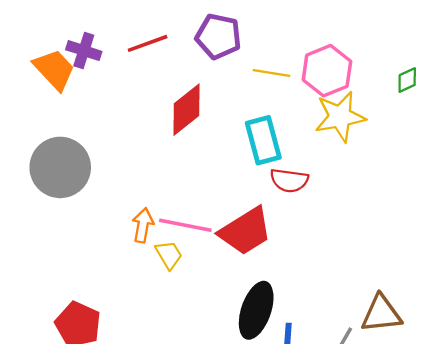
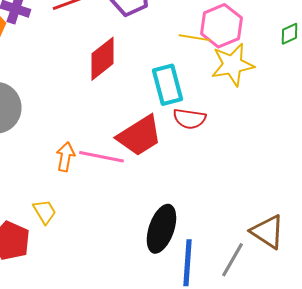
yellow line: (271, 73) -> (194, 38), moved
red trapezoid: (246, 231) -> (139, 136), moved
yellow trapezoid: (169, 255) -> (44, 212), moved
brown triangle: (381, 314) -> (267, 232), turned 39

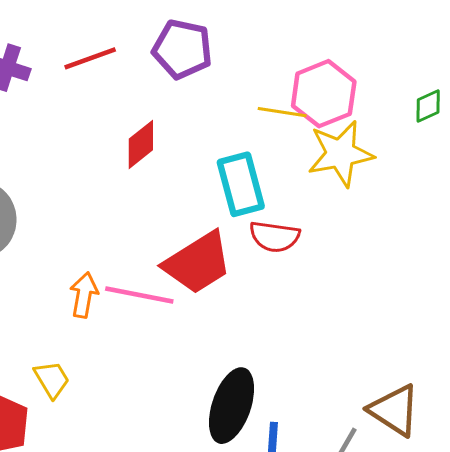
red diamond: (102, 59) -> (141, 144), size x0.7

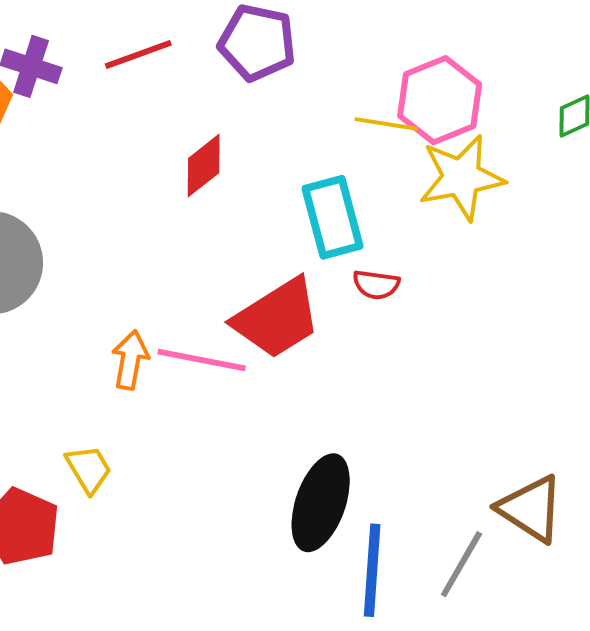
red semicircle: (275, 237) -> (376, 285), size x0.7

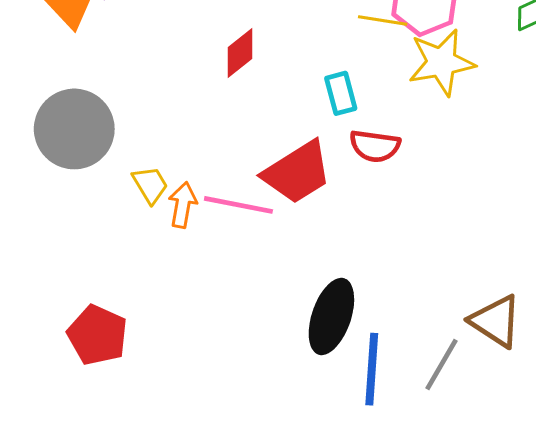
cyan rectangle: (333, 217) -> (341, 93), size x0.7
red semicircle: (376, 285) -> (375, 146), size x1.4
yellow trapezoid: (89, 469) -> (150, 185), moved

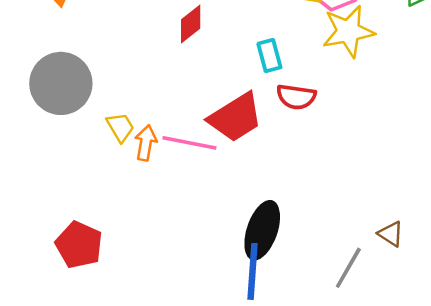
brown triangle: (496, 321) -> (391, 234), size x0.6
blue line: (372, 369) -> (252, 271), moved

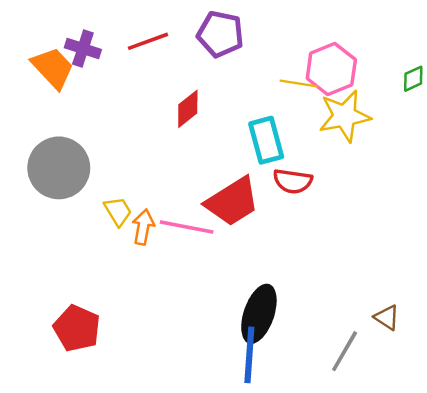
cyan rectangle: (269, 56) -> (266, 140), size x1.4

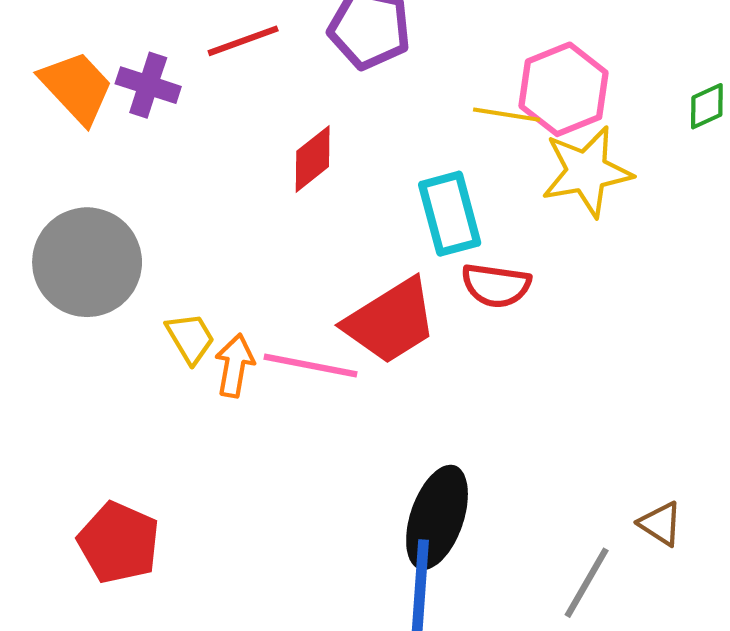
purple cross: (83, 49) -> (148, 85), moved

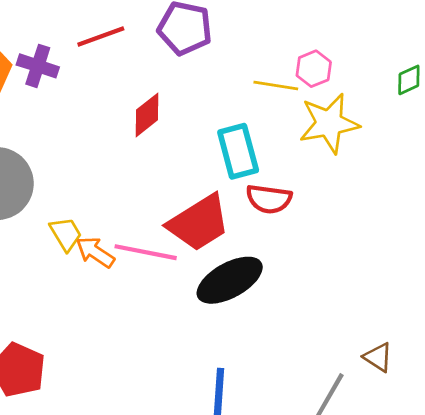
pink hexagon: (564, 89) -> (314, 69), size x0.6
orange arrow: (235, 366) -> (95, 252), turned -66
black ellipse: (437, 517) -> (230, 280), moved, turned 42

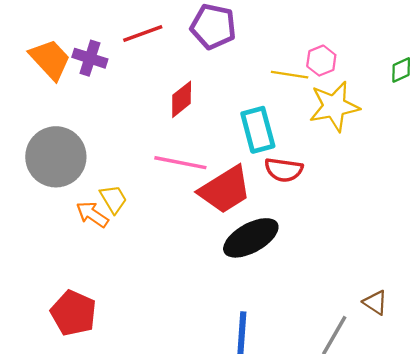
orange arrow: (95, 252) -> (92, 214), moved
pink line: (146, 252) -> (180, 163), moved

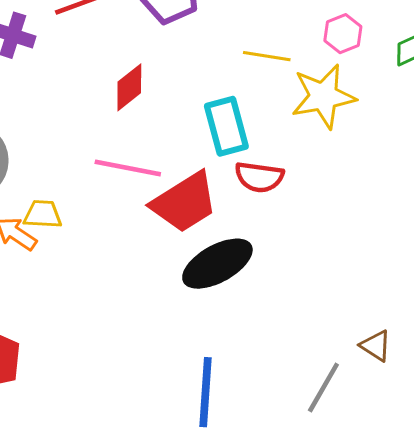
pink hexagon: (321, 61) -> (343, 34), moved
yellow trapezoid: (113, 199) -> (43, 214), turned -56

